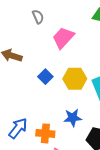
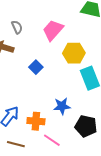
gray semicircle: (38, 17) -> (17, 27), moved
yellow hexagon: (75, 79) -> (74, 53), moved

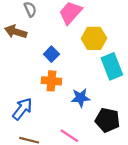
orange cross: (36, 121) -> (51, 81), moved

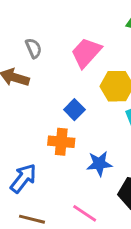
blue square: (51, 54) -> (74, 110), moved

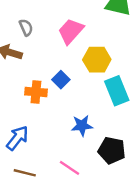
orange cross: (61, 142) -> (36, 92), moved

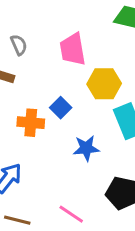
pink trapezoid: (71, 31) -> (73, 49), turned -52
blue star: (82, 126) -> (86, 148), moved

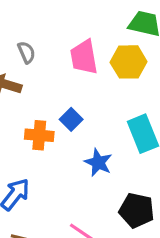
yellow hexagon: (104, 84) -> (129, 62), moved
blue star: (86, 148) -> (98, 162), turned 30

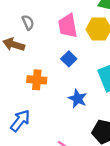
blue square: (71, 119) -> (69, 59), moved

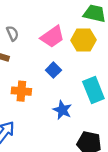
pink trapezoid: (68, 26) -> (52, 37), turned -115

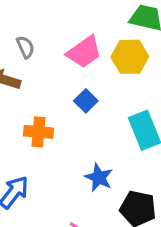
blue star: (62, 110) -> (99, 178), moved

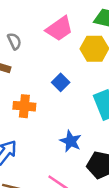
pink trapezoid: (84, 52) -> (59, 29), moved

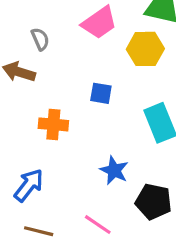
blue square: (61, 82) -> (101, 93), turned -35

